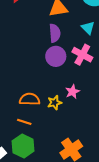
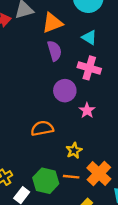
purple circle: (56, 56) -> (65, 91), moved
yellow star: (55, 103) -> (74, 151), moved
orange line: (24, 122) -> (71, 177), moved

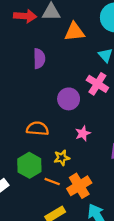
purple semicircle: (54, 51) -> (39, 59), moved
pink star: (87, 110) -> (83, 133), moved
green hexagon: (46, 181) -> (29, 165), moved

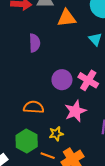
pink cross: (97, 84) -> (88, 80), moved
pink star: (83, 133) -> (75, 111), size x1.5

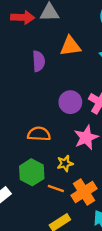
orange triangle: (67, 18) -> (70, 46), moved

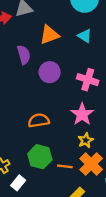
purple circle: (70, 102) -> (50, 72), moved
yellow star: (65, 163) -> (86, 140), moved

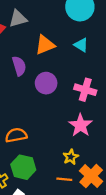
orange semicircle: (39, 120) -> (16, 135), moved
yellow star: (86, 140) -> (71, 157), moved
green hexagon: (40, 157) -> (23, 167), moved

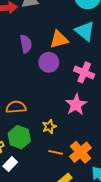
orange triangle: (45, 45) -> (59, 39), moved
cyan triangle: (81, 45) -> (85, 31), size x1.5
yellow star: (71, 157) -> (49, 127), moved

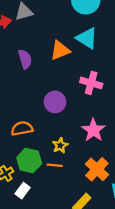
purple circle: (49, 62) -> (55, 102), moved
pink star: (76, 105) -> (93, 130), moved
orange line: (56, 152) -> (55, 165), moved

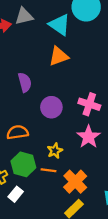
cyan triangle: (87, 38) -> (59, 25), moved
purple semicircle: (25, 59) -> (25, 82), moved
pink cross: (91, 83) -> (89, 104), moved
orange cross: (97, 169) -> (75, 182), moved

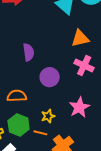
orange triangle: (59, 56) -> (80, 38), moved
pink cross: (89, 104) -> (84, 65), moved

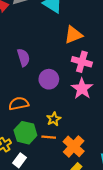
pink star: (79, 107) -> (82, 89), moved

